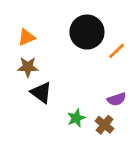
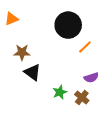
orange triangle: (26, 37) -> (11, 19), moved
orange line: (117, 51) -> (85, 47), moved

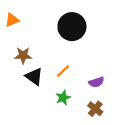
orange line: (85, 47) -> (63, 71), moved
brown cross: (82, 97) -> (95, 109), moved

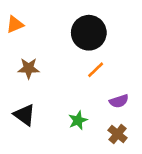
orange line: (63, 71) -> (96, 70), moved
black triangle: (34, 77) -> (24, 115), moved

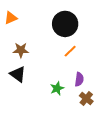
purple semicircle: (119, 101) -> (79, 79), moved, turned -64
black triangle: (24, 115) -> (18, 74), moved

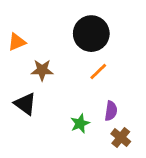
orange triangle: (11, 18) -> (17, 42), moved
brown star: (21, 50) -> (42, 70), moved

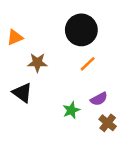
purple semicircle: (111, 111) -> (99, 99), turned 54

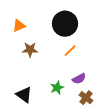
orange triangle: (15, 37) -> (19, 26), moved
black triangle: (22, 93) -> (24, 95), moved

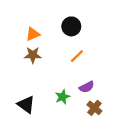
black circle: (65, 24) -> (71, 26), size x0.7
orange triangle: (19, 26) -> (33, 34), moved

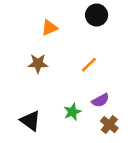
black circle: (71, 26) -> (97, 15), moved
orange triangle: (33, 34) -> (49, 28), moved

